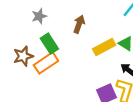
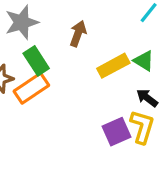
gray star: (39, 16) -> (22, 22), size x1.5

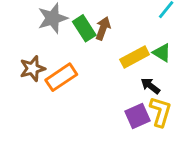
green rectangle: (36, 61) -> (84, 28), moved
black arrow: (147, 98) -> (150, 86), moved

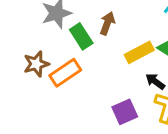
green rectangle: (84, 28) -> (81, 36), moved
purple square: (137, 116) -> (125, 112), moved

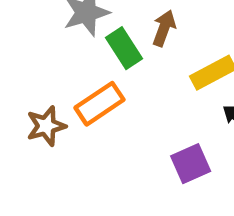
brown star: (36, 64) -> (46, 126), moved

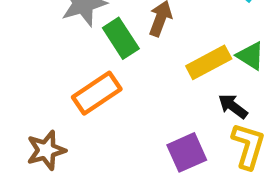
brown star: (46, 126) -> (46, 150), moved

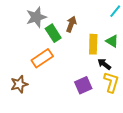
yellow rectangle: (209, 62) -> (93, 44), turned -60

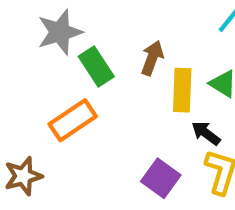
brown arrow: (71, 24) -> (152, 58), moved
purple square: (83, 85) -> (161, 178), turned -30

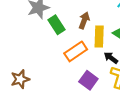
orange rectangle: (73, 120) -> (76, 51), moved

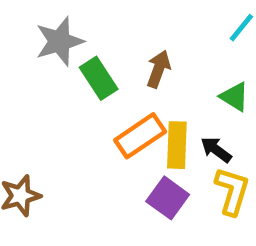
yellow rectangle: (99, 36) -> (177, 145), moved

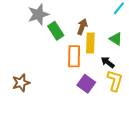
orange rectangle: (140, 136) -> (74, 56), turned -55
yellow rectangle: (177, 145) -> (90, 43), moved

